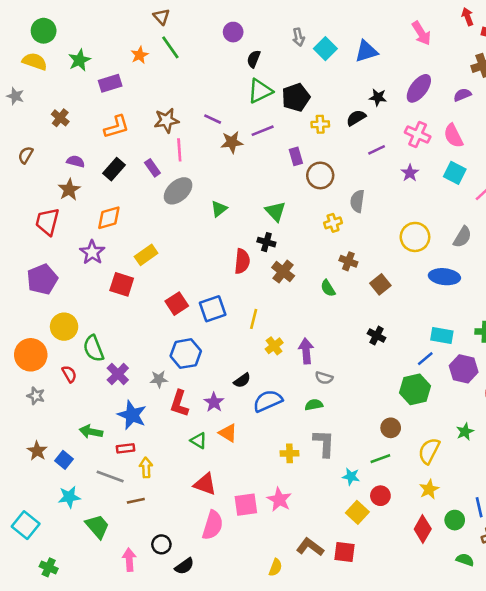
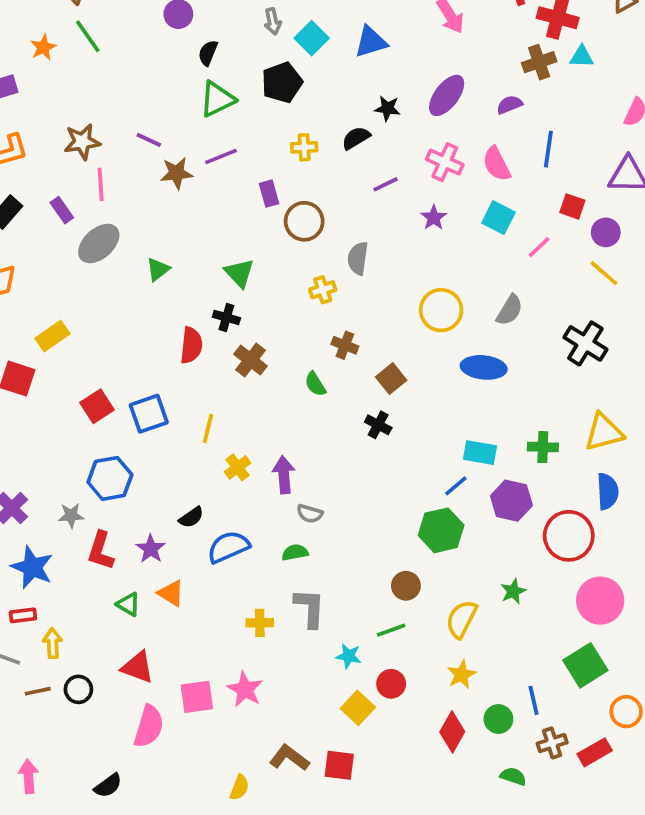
black pentagon: (296, 97) -> (282, 83), moved
black cross: (377, 336) -> (378, 425), moved
black circle: (161, 544) -> (78, 689), moved

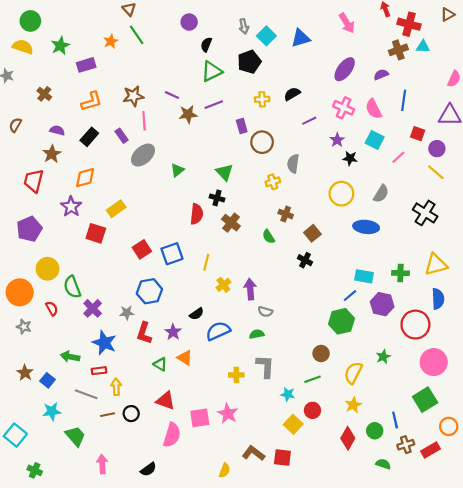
black star: (387, 108) -> (350, 158), moved

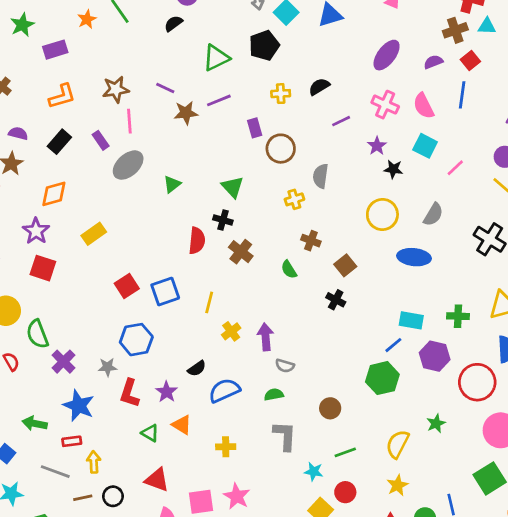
black semicircle: (206, 45) -> (173, 23), moved, turned 32
red square: (418, 134) -> (470, 61), moved, turned 32
red square: (96, 233) -> (43, 268), moved
brown circle: (321, 353) -> (330, 408), moved
yellow cross: (236, 375) -> (226, 447), moved

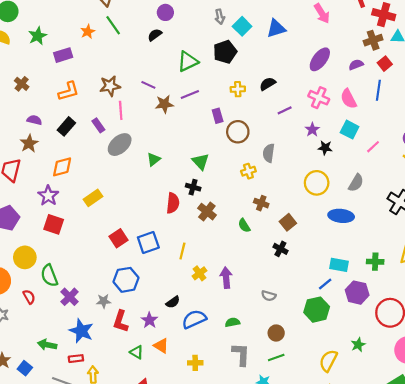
gray semicircle: (285, 366) -> (269, 296), moved
green line: (345, 452) -> (276, 357), moved

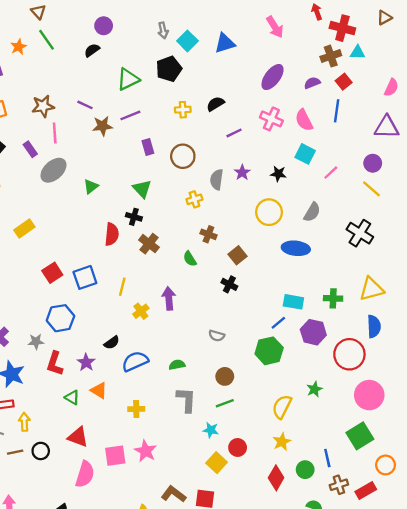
purple rectangle: (218, 116) -> (148, 147), moved
purple star: (312, 130) -> (242, 173), moved
purple arrow: (226, 278) -> (169, 298), moved

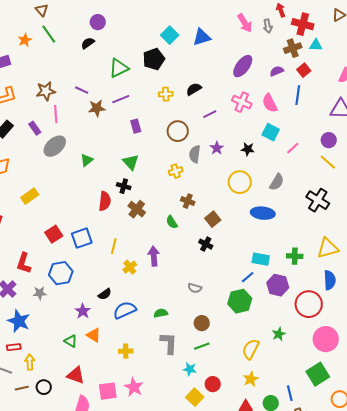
gray arrow: (163, 30) -> (268, 26), moved
brown circle: (183, 156) -> (178, 131), moved
red L-shape: (55, 364) -> (24, 263), moved

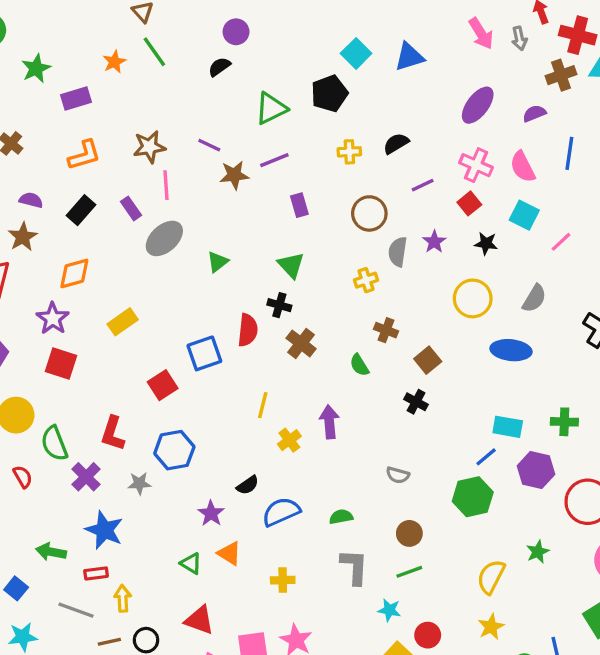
red square: (304, 70) -> (469, 203), moved
blue square: (82, 238) -> (204, 353), moved

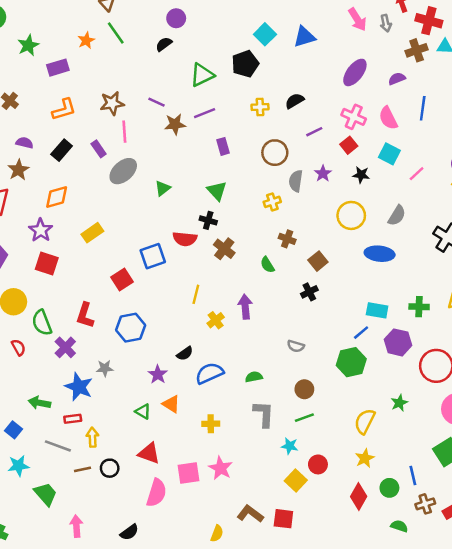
red semicircle: (248, 330) -> (185, 239), turned 90
black cross: (416, 402) -> (309, 292), turned 35
gray star: (139, 483) -> (105, 368), moved

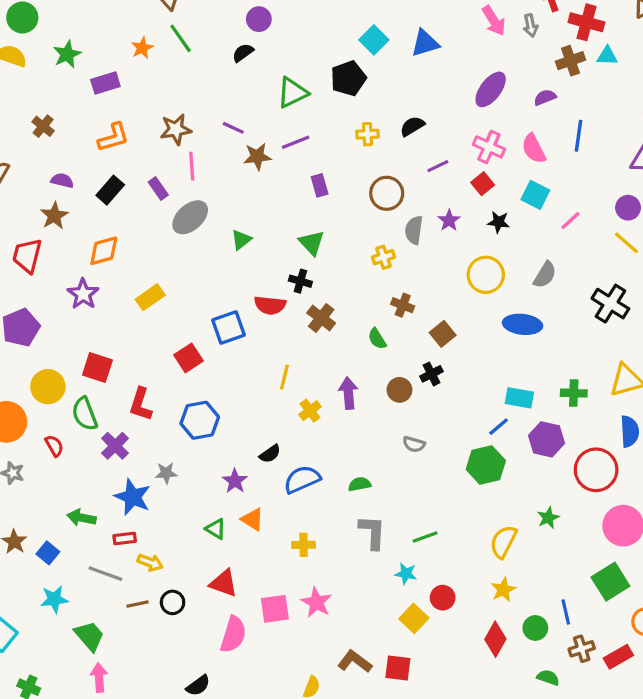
red square: (47, 264) -> (97, 367), moved
brown circle: (304, 389) -> (399, 390), moved
yellow arrow: (92, 437) -> (150, 562), turned 114
pink arrow: (76, 526) -> (99, 678), moved

